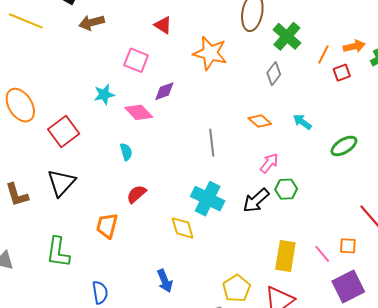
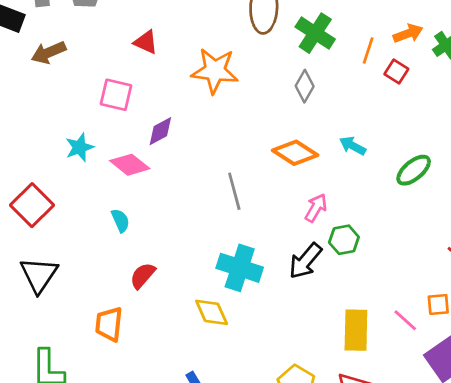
red square: (342, 73) -> (396, 72), turned -30
orange diamond: (260, 121) -> (295, 153), size x1.4

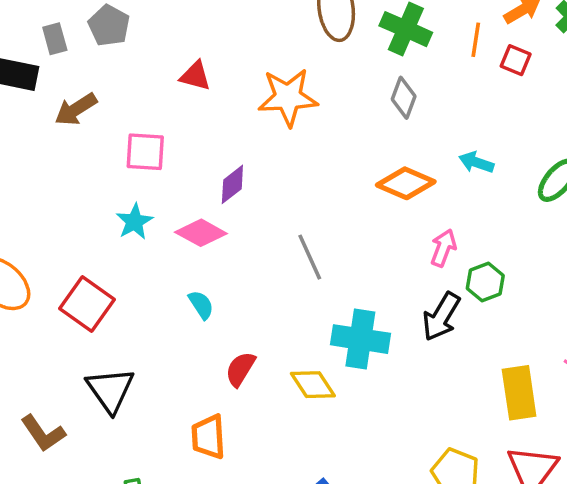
pink square: (116, 95) -> (145, 152), moved
gray line: (234, 191) -> (310, 257), moved
yellow diamond: (212, 312) -> (313, 385), moved

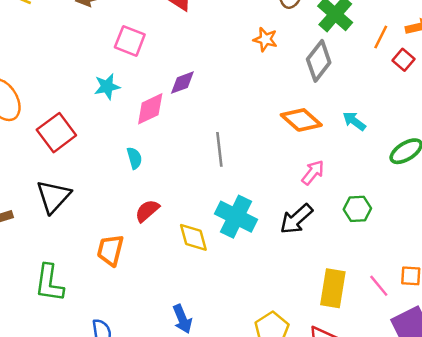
orange star: (288, 97) -> (265, 39), moved, size x0.6
gray diamond: (404, 98) -> (319, 61), size x1.4
pink diamond: (201, 233) -> (150, 109), turned -72
green hexagon: (485, 282) -> (357, 209), moved

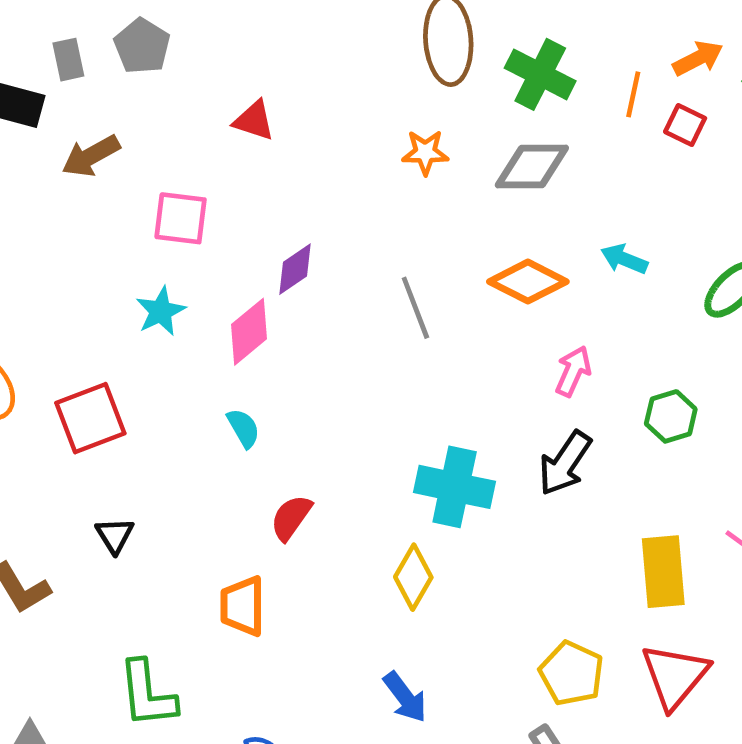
gray diamond: (319, 61) -> (532, 166), turned 66
red square: (56, 133) -> (90, 418), turned 30
gray line: (219, 149) -> (415, 308), moved
black triangle: (53, 196) -> (115, 535), size x0.6
yellow diamond: (193, 237) -> (413, 577), moved, turned 60

